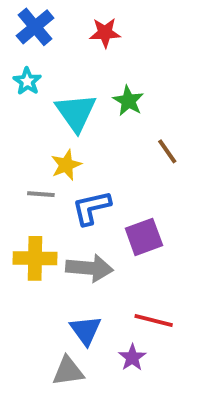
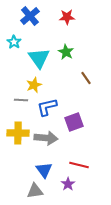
blue cross: (35, 27) -> (30, 16), moved
red star: (105, 33) -> (67, 17), moved

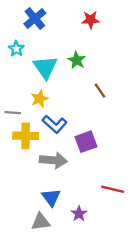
red star: (67, 17) -> (91, 20), moved
gray line: (21, 100) -> (13, 113), moved
blue L-shape: (47, 107) -> (55, 124), turned -125
yellow cross: (18, 133) -> (26, 136), moved
red line: (79, 165) -> (113, 189), moved

